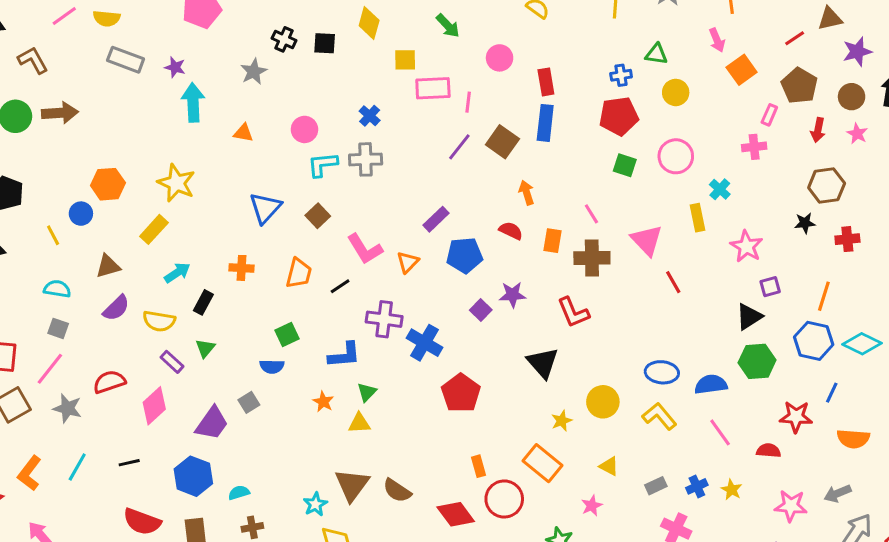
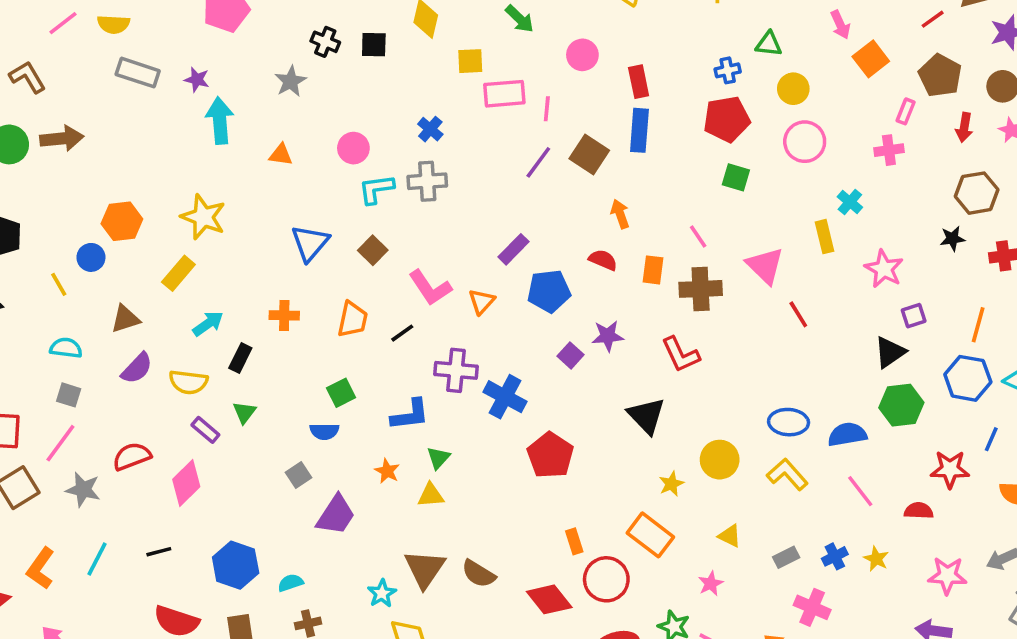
pink circle: (676, 156) -> (805, 142), moved
purple trapezoid: (212, 423) -> (336, 515), moved

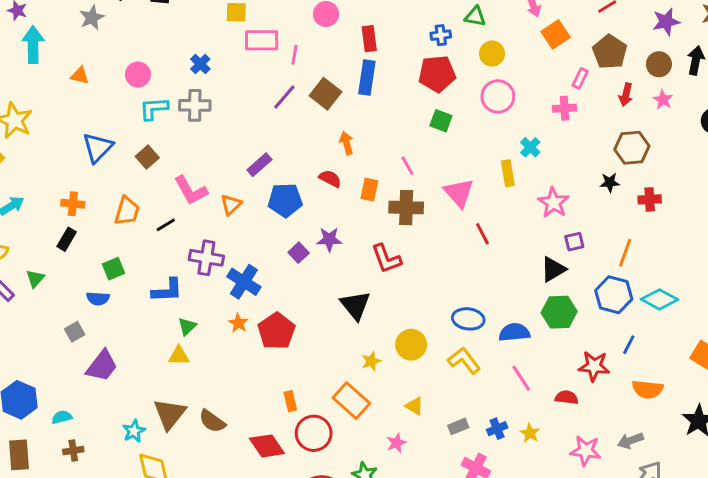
black rectangle: (240, 358) -> (67, 239), moved
orange star: (387, 471) -> (238, 323), moved

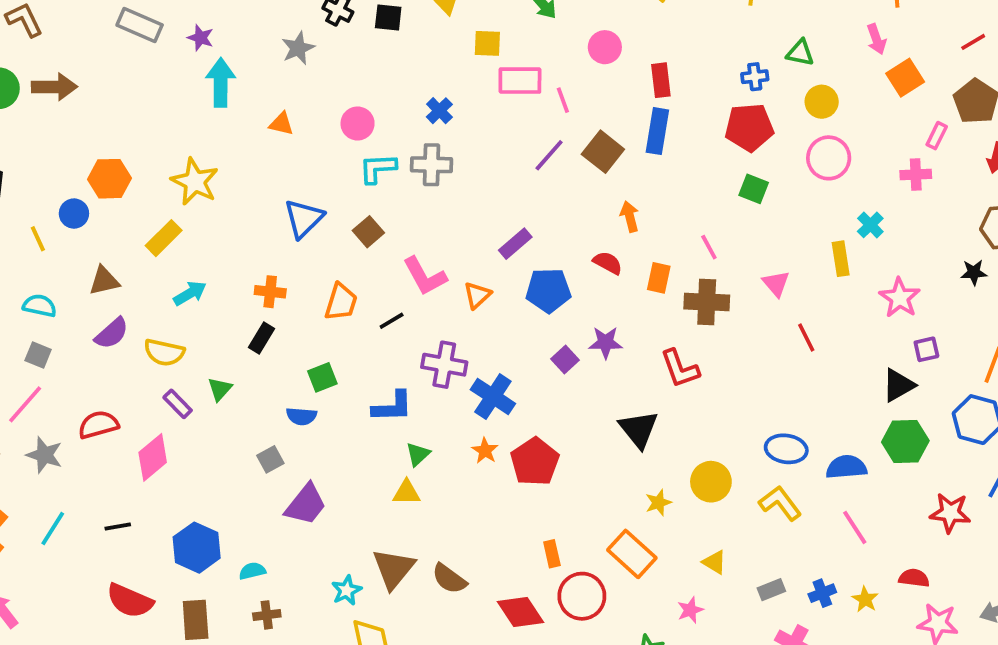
pink line: (294, 55) -> (563, 100), turned -30
pink triangle: (459, 193) -> (776, 284), size x0.7
red semicircle: (567, 397) -> (914, 578), moved

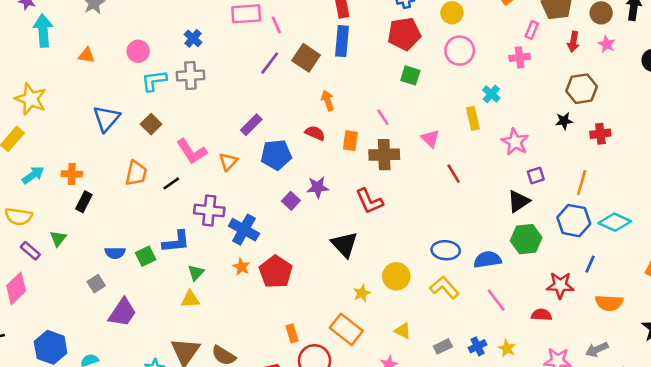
orange cross: (270, 292) -> (72, 174), moved
green square: (322, 377) -> (146, 256), moved
red semicircle: (914, 578) -> (541, 315), moved

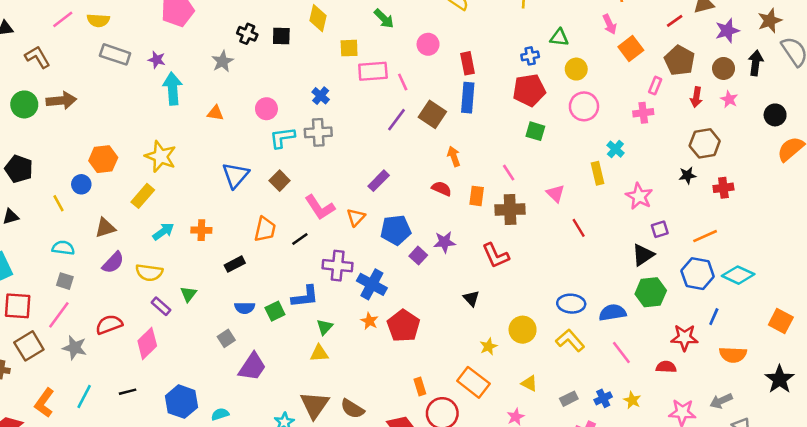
blue pentagon: (276, 155) -> (396, 230), moved
orange line: (582, 183) -> (705, 236), turned 50
black rectangle: (84, 202) -> (235, 264), moved, turned 36
black triangle: (344, 244) -> (471, 298), size x0.6

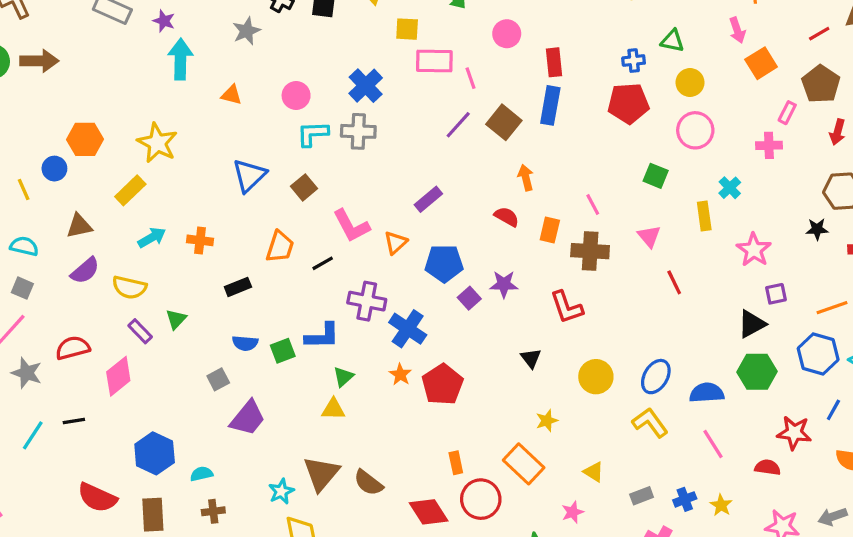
blue cross: (321, 96) -> (366, 86), size x1.5
green square: (535, 131) -> (656, 176), moved
blue ellipse: (571, 304) -> (656, 377), turned -68
yellow circle: (523, 330) -> (596, 377), moved
black line: (128, 392) -> (74, 421), moved

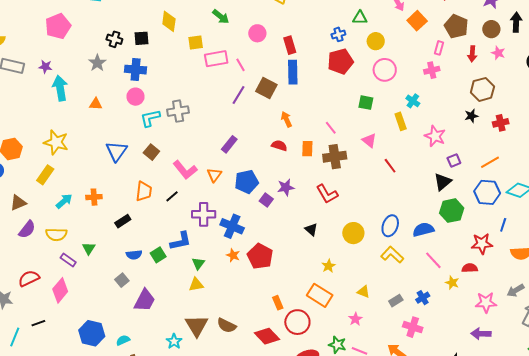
blue cross: (366, 86) -> (136, 70), moved, turned -30
yellow star: (721, 505) -> (452, 283), moved

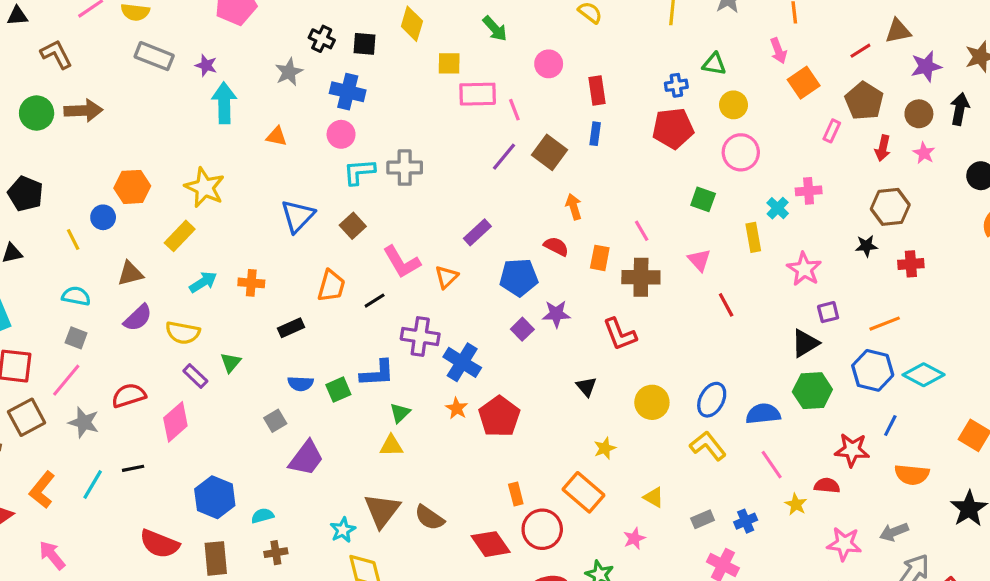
pink cross: (432, 70) -> (809, 191), moved
blue rectangle: (293, 72) -> (595, 134), size x0.6
blue pentagon: (247, 182) -> (519, 277), moved

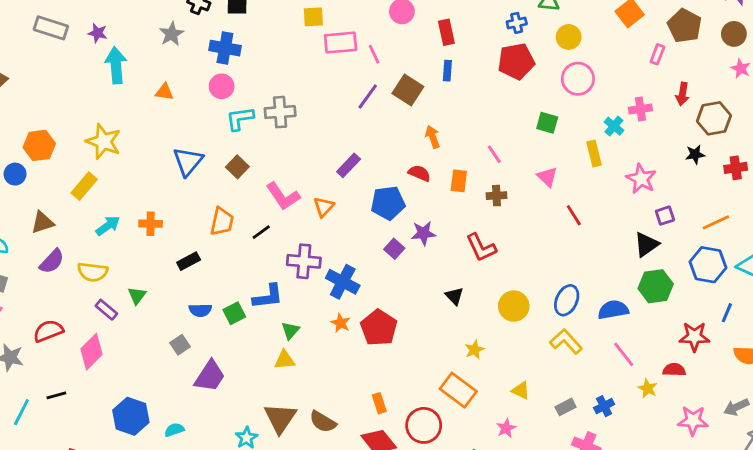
red arrow: (883, 148) -> (682, 94), moved
brown cross: (641, 277) -> (497, 196), size x0.6
orange rectangle: (516, 494) -> (379, 403), moved

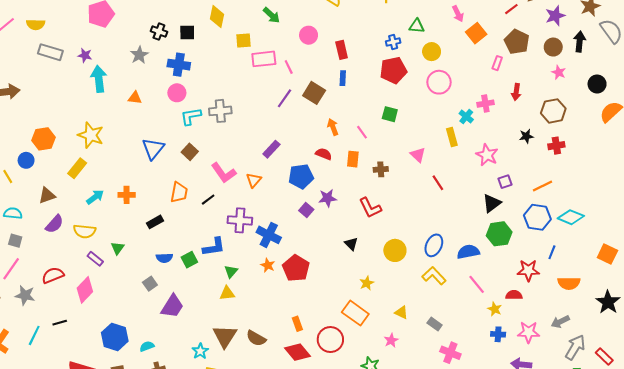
brown hexagon: (714, 118) -> (553, 111), moved
green square: (547, 123) -> (390, 114), moved
pink line: (494, 154) -> (362, 132), moved
blue cross: (604, 406) -> (498, 334), moved, turned 32
gray rectangle: (566, 407) -> (435, 324), turned 64

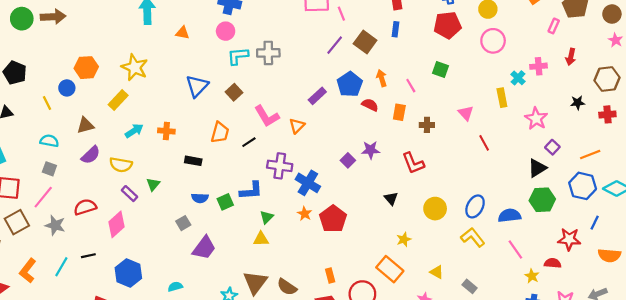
blue pentagon: (301, 176) -> (350, 84), moved, turned -30
purple square: (505, 182) -> (552, 147), turned -32
black rectangle: (155, 222) -> (193, 161), turned 35
blue hexagon: (115, 337) -> (128, 273), moved

